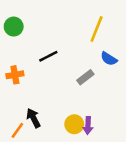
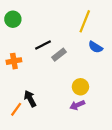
gray rectangle: (85, 77) -> (59, 55), moved
yellow circle: (74, 124) -> (80, 87), moved
purple arrow: (88, 125) -> (77, 105), turned 64

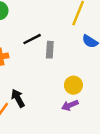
gray rectangle: (59, 55) -> (50, 50), turned -48

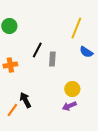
black line: (32, 39) -> (37, 50), turned -35

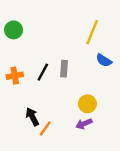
black line: (37, 50) -> (43, 72), moved
orange line: (12, 110) -> (45, 128), moved

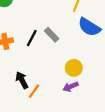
blue semicircle: (104, 60) -> (89, 27), size x1.5
gray rectangle: (64, 69) -> (52, 35), turned -48

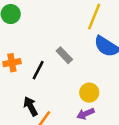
black line: (32, 38) -> (38, 70), moved

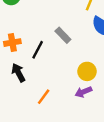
black arrow: (31, 106) -> (18, 73), moved

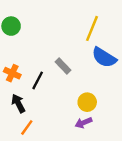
orange cross: (12, 43) -> (12, 73), turned 35
orange line: (44, 97) -> (27, 128), moved

